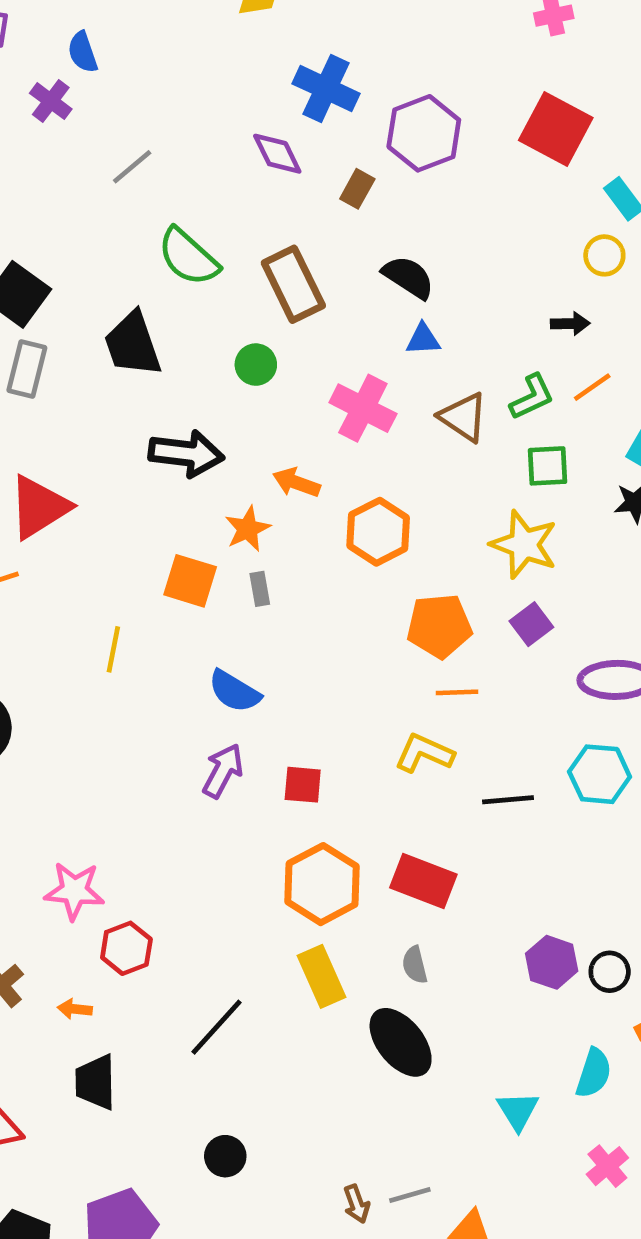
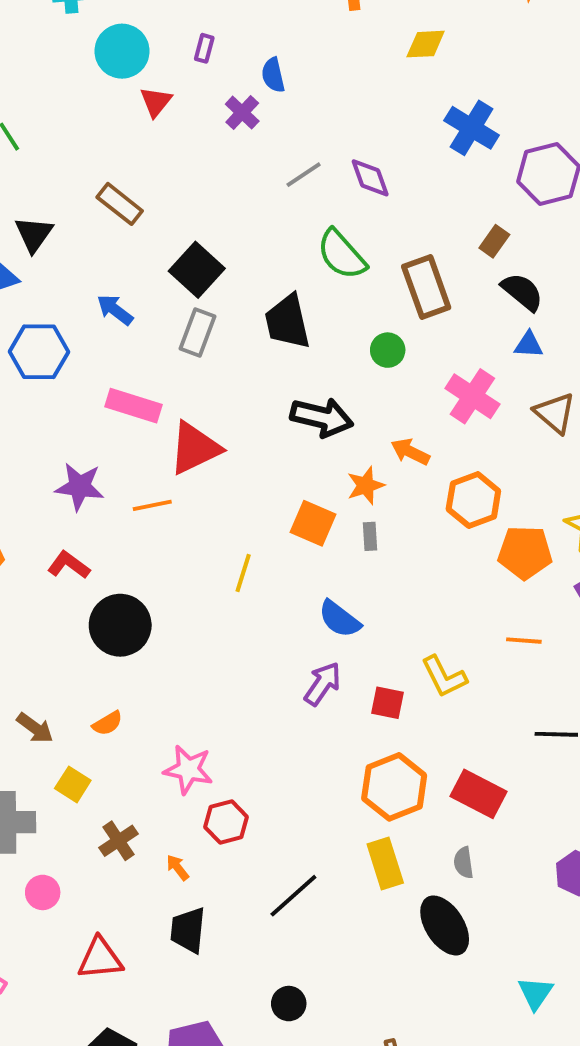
purple diamond: (277, 154) -> (370, 178), moved
brown rectangle: (357, 189) -> (494, 241), moved
orange pentagon: (439, 626) -> (525, 552), moved
yellow L-shape: (424, 753) -> (444, 677), moved, turned -147
orange arrow: (75, 1009) -> (178, 868), turned 40

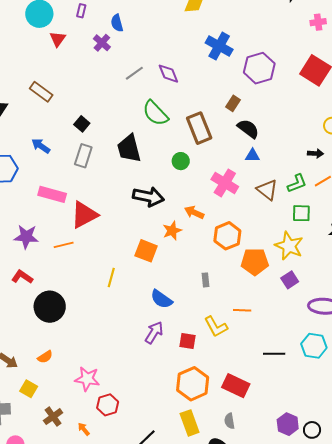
black square: (197, 270) -> (82, 124), size x0.6
gray rectangle: (370, 536) -> (206, 280), moved
orange line: (524, 641) -> (242, 310), moved

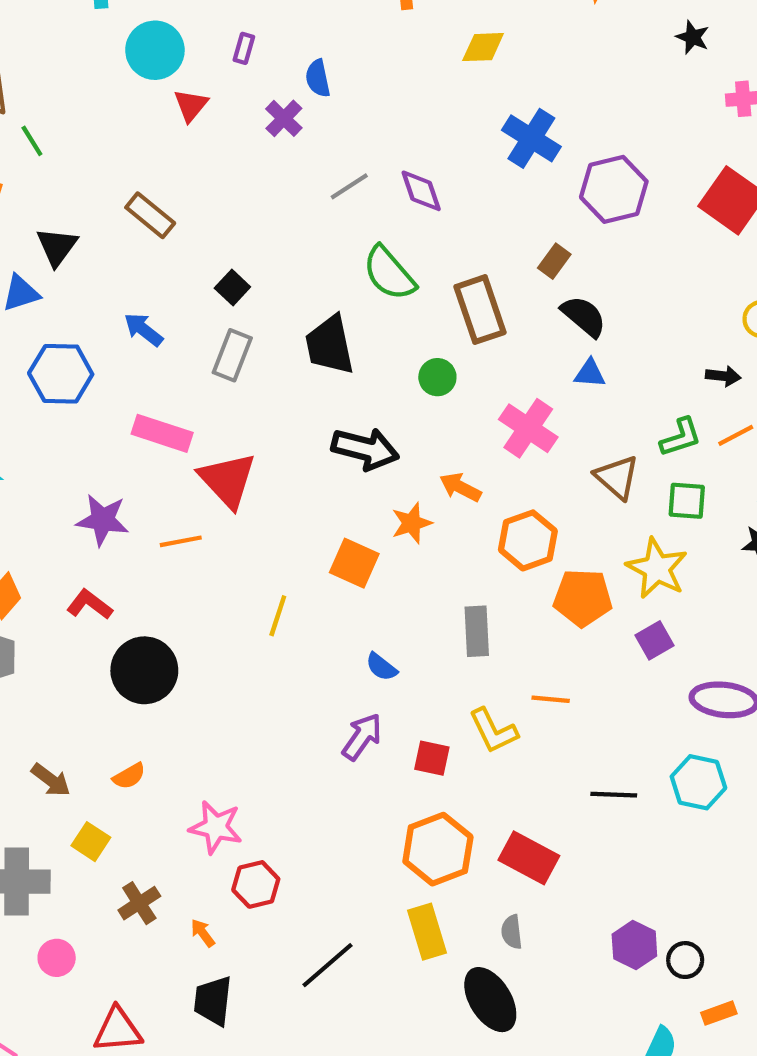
brown triangle: (267, 190) -> (617, 477), moved
red triangle: (84, 215) -> (228, 480), turned -48
gray rectangle: (206, 280) -> (477, 631), size x1.6
blue semicircle: (161, 299) -> (381, 667), size x0.7

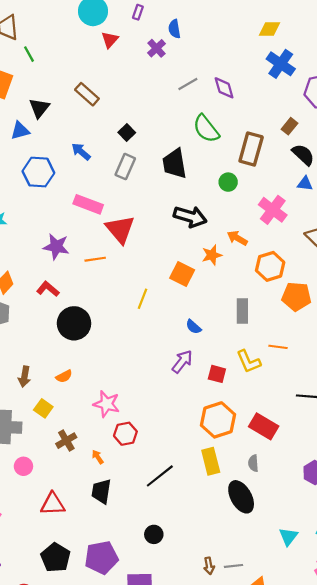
yellow diamond: (483, 47) -> (270, 29), moved
brown rectangle: (480, 310) -> (251, 149), turned 32
brown arrow: (51, 780) -> (24, 377), turned 60

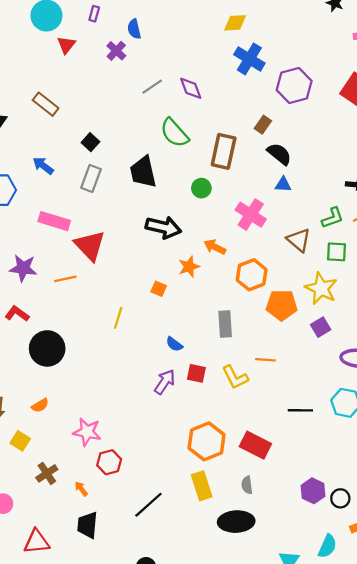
orange square: (182, 274) -> (159, 289), size x0.6
red square: (217, 374) -> (196, 373), moved
black ellipse: (241, 497) -> (236, 522), turned -60

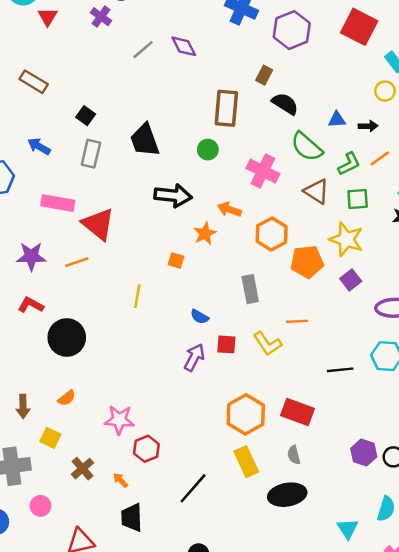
green semicircle: (174, 133) -> (307, 147), moved
blue triangle: (283, 185) -> (337, 120), moved

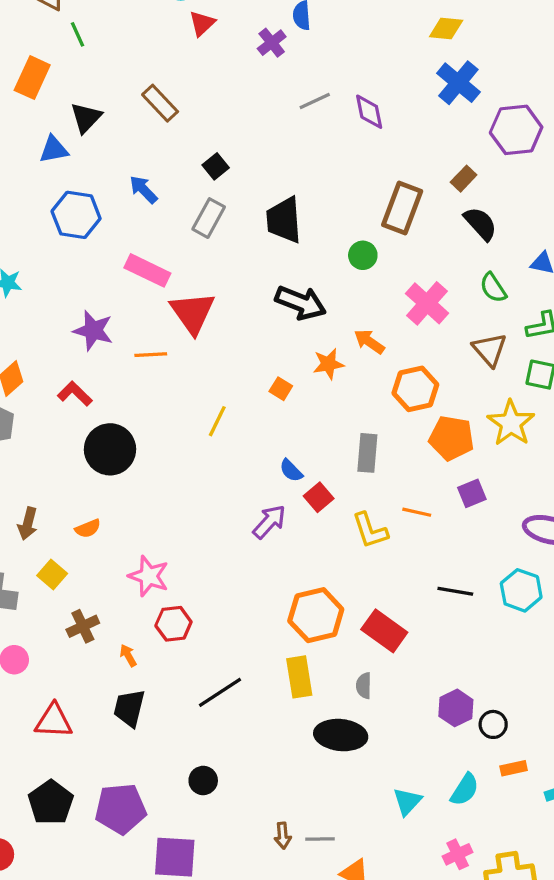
green semicircle: (307, 147) -> (493, 288), size x0.7
purple square: (351, 280) -> (472, 493), moved
red square: (226, 344) -> (319, 497), moved, turned 30

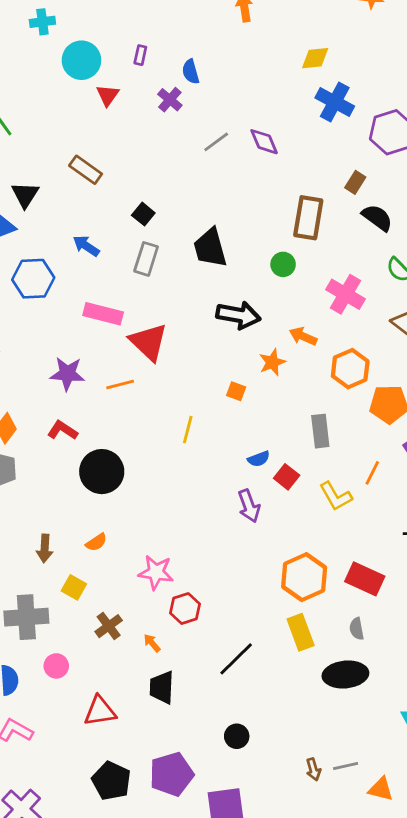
blue semicircle: (291, 471) -> (259, 459), turned -55
orange line: (417, 512) -> (372, 473), turned -65
purple arrow: (269, 522) -> (249, 506), turned 128

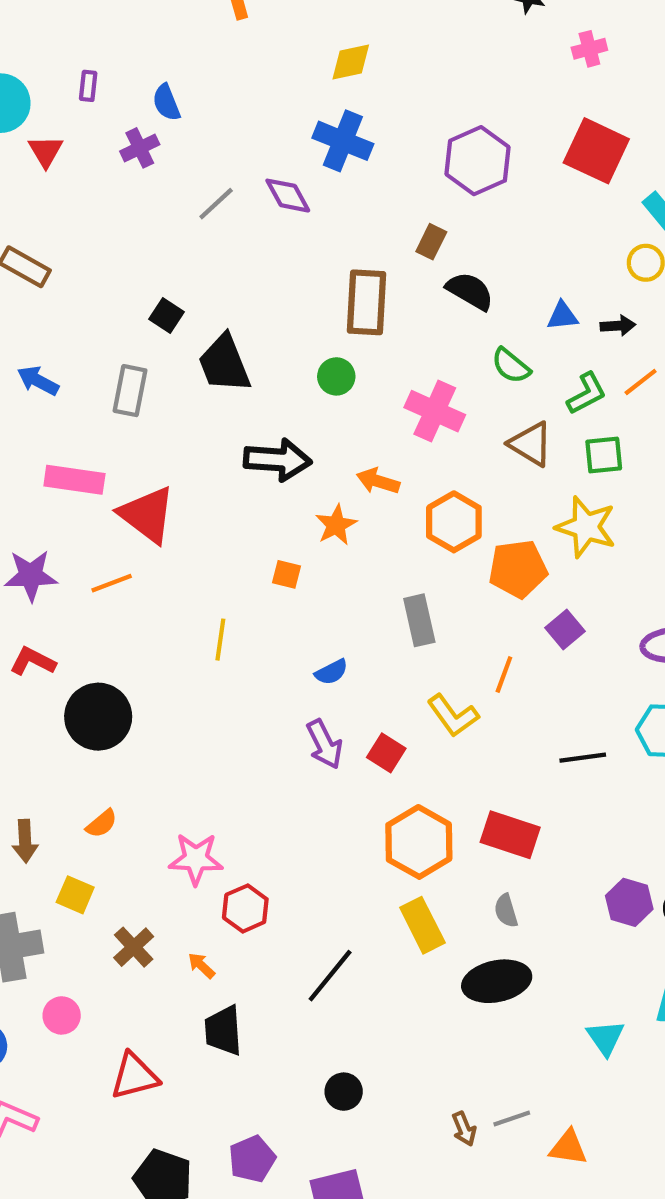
purple cross: (170, 100) -> (140, 148), turned 30
blue cross: (335, 102) -> (343, 141), moved
black square: (143, 214) -> (167, 315), moved
red square: (287, 477) -> (386, 753), moved
purple pentagon: (171, 774) -> (252, 1159), size x0.7

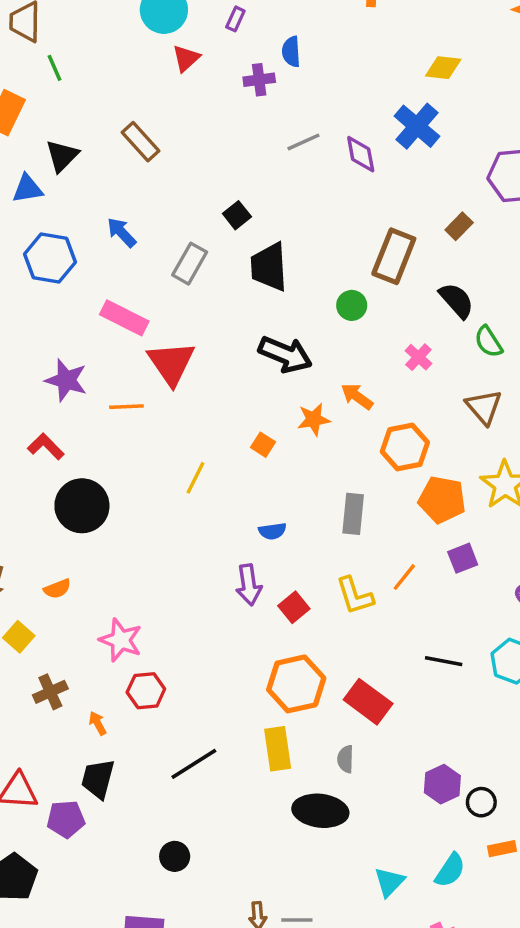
black semicircle: (470, 291) -> (457, 300), moved
pink cross: (435, 411) -> (418, 357), size x0.6
purple pentagon: (252, 1159) -> (66, 819), moved

